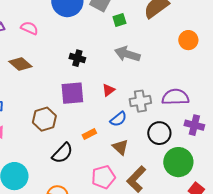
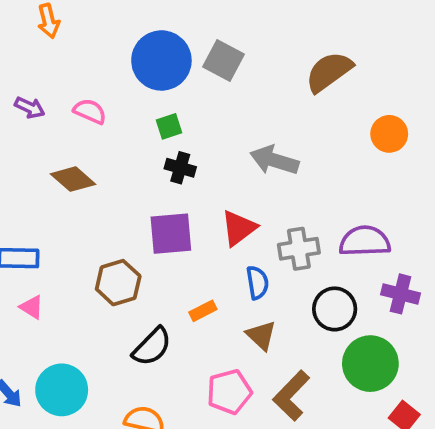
green square: (119, 20) -> (169, 126), moved
red triangle: (108, 90) -> (239, 228), size x1.5
blue semicircle: (118, 119) -> (257, 283), turned -60

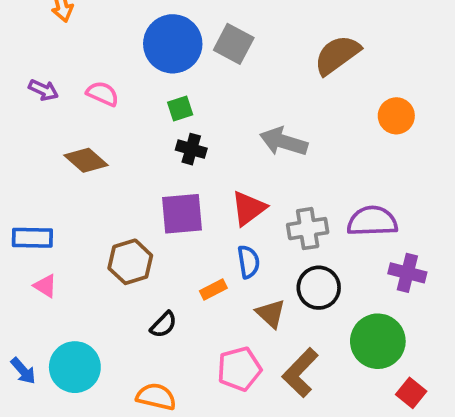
blue semicircle: (257, 283) -> (249, 262), moved
black circle: (335, 309) -> (319, 288), moved
black semicircle: (152, 347) -> (164, 325), size x0.7

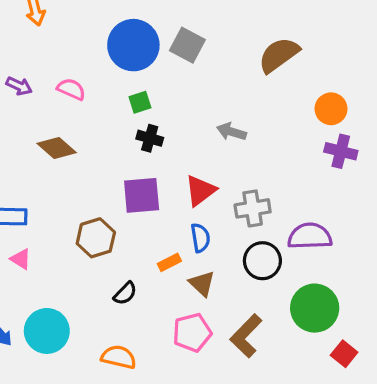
gray arrow: (284, 142) -> (231, 132), size x0.7
purple semicircle: (372, 221) -> (310, 236), moved
purple cross: (407, 273) -> (341, 151), moved
brown triangle: (271, 314) -> (202, 284), moved

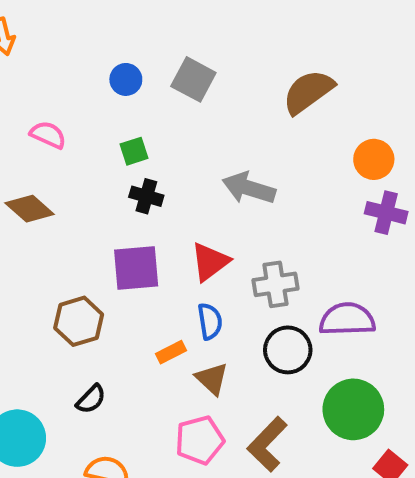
blue circle: (133, 45) -> (126, 79), size x0.5
gray arrow: (231, 132) -> (249, 188), size x1.4
black semicircle: (125, 293) -> (91, 399), moved

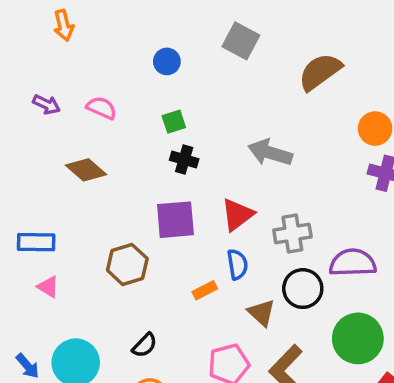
gray square: (193, 79) -> (241, 41), moved
brown triangle: (212, 379) -> (261, 313), moved
black semicircle: (91, 399) -> (145, 345), moved

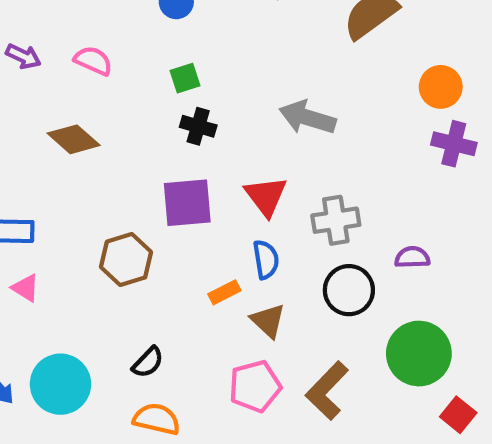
red triangle: (237, 215) -> (266, 196), turned -30
purple semicircle: (353, 263) -> (412, 257), size x0.6
brown triangle: (261, 313) -> (268, 321), moved

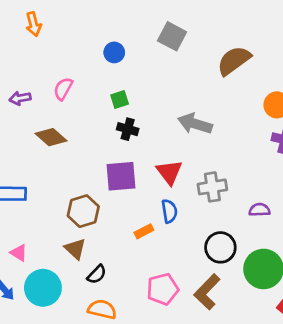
purple arrow: (23, 56) -> (20, 98), moved, turned 145
pink semicircle: (93, 61) -> (63, 89), turned -85
pink triangle: (26, 288) -> (19, 253), moved
black circle: (349, 290) -> (220, 247), moved
brown triangle: (268, 321) -> (75, 249), moved

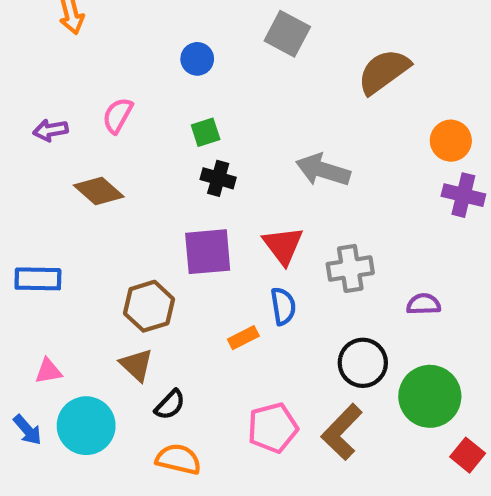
pink triangle: (19, 253) -> (48, 371), turned -42

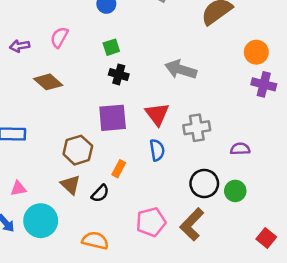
orange rectangle: (243, 338) -> (119, 169), moved, turned -35
green circle: (430, 396) -> (235, 191), moved, size x0.6
black semicircle: (170, 405) -> (100, 193), moved

